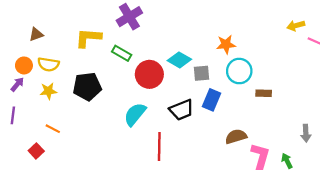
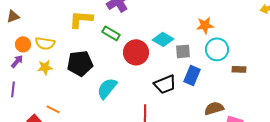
brown triangle: (36, 34) -> (13, 16), moved
cyan semicircle: (135, 114) -> (107, 88), moved
orange line: (53, 129) -> (53, 109), moved

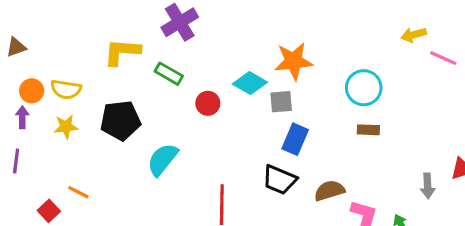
orange star: (205, 25) -> (294, 61), moved, size x1.4
cyan circle: (217, 49) -> (364, 88), moved
red circle: (136, 52) -> (208, 103), size x0.6
purple arrow: (17, 61) -> (22, 117), turned -40
black trapezoid: (165, 84) -> (280, 180), moved, turned 45

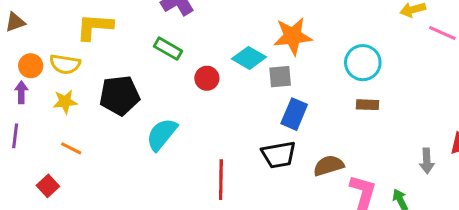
yellow L-shape: (122, 52) -> (95, 27), moved
black trapezoid: (280, 180) -> (279, 155), turned -33
orange line: (78, 192) -> (71, 148), moved

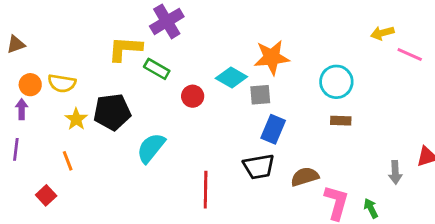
yellow L-shape: (95, 27) -> (125, 49), moved
yellow star: (65, 102) -> (76, 119), moved, turned -30
orange line: (71, 148) -> (68, 161), turned 42

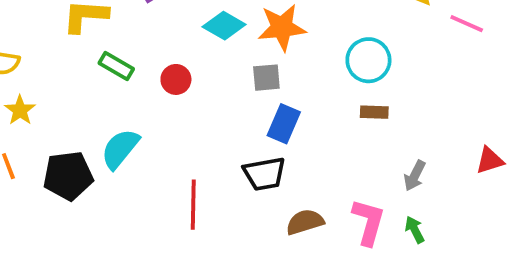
green rectangle: (157, 69) -> (116, 66), moved
cyan diamond: (231, 77) -> (224, 26), moved
black pentagon: (112, 112) -> (68, 176), moved
gray arrow: (395, 172) -> (415, 176), moved, turned 30
brown semicircle: (305, 177) -> (305, 222), moved

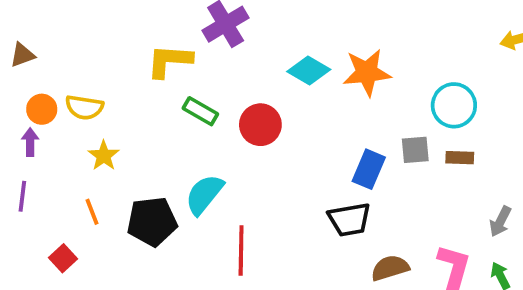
gray square: (266, 78) -> (415, 150), moved
red circle: (176, 79) -> (260, 125), size x1.4
red line: (193, 205) -> (241, 250), moved

